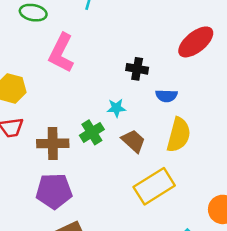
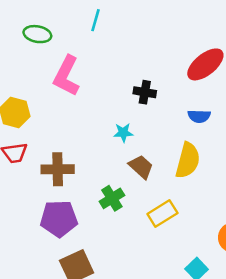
blue semicircle: (166, 96) -> (199, 116), moved
green cross: (92, 132) -> (112, 198), moved
yellow rectangle: (154, 186) -> (162, 214), size x0.7

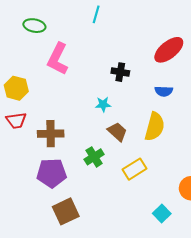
cyan line: (96, 20) -> (96, 14), moved

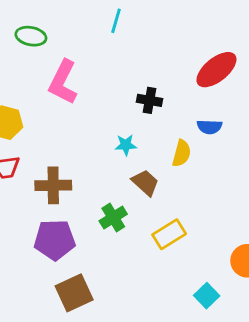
yellow semicircle: (155, 127) -> (182, 153), moved, size x0.7

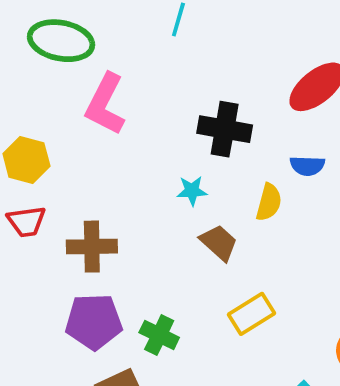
green ellipse: (31, 36) -> (61, 41), size x1.5
black cross: (149, 100) -> (225, 129), size x1.5
green cross: (113, 218) -> (159, 335), moved, turned -32

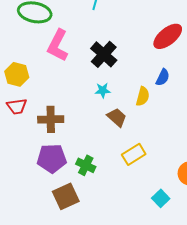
black cross: (225, 129) -> (104, 54), moved, turned 32
blue semicircle: (307, 166) -> (163, 77), turned -66

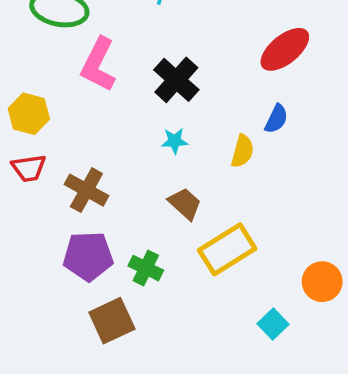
brown trapezoid: (117, 117) -> (185, 204), moved
brown cross: (51, 119) -> (86, 190), turned 30
yellow rectangle: (134, 154) -> (227, 249), size x1.4

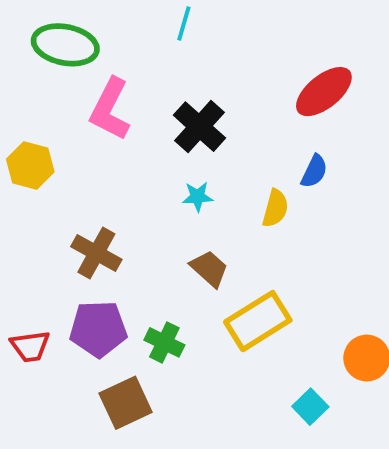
red trapezoid: (29, 168) -> (30, 346), moved

